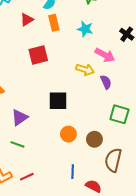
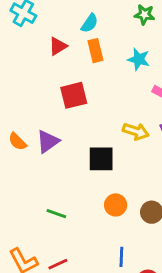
yellow arrow: (85, 70) -> (136, 131), moved
purple triangle: (20, 117) -> (48, 141), moved
green line: (17, 144) -> (56, 214), moved

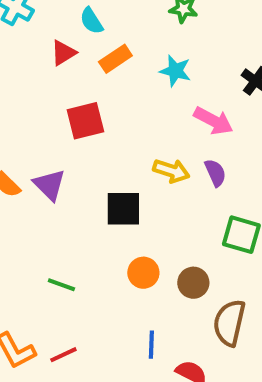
cyan semicircle: (90, 23) -> (91, 21), moved, turned 114
orange rectangle: (95, 51) -> (115, 59), turned 70
purple triangle: (48, 141) -> (49, 185), turned -40

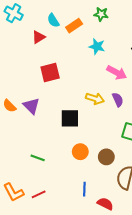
orange rectangle: (115, 59) -> (74, 26), moved

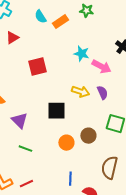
red triangle: (39, 37) -> (12, 38), moved
cyan star: (97, 47) -> (81, 54), moved
purple triangle: (31, 106) -> (19, 121), moved
brown circle: (106, 157) -> (88, 136), moved

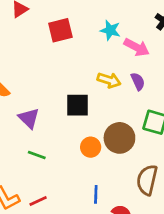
red square: (37, 67) -> (60, 30), moved
brown circle: (88, 136) -> (119, 138), size x1.5

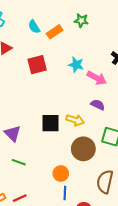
yellow arrow: (109, 80) -> (75, 120), moved
purple semicircle: (138, 81) -> (98, 105), turned -40
orange circle: (91, 147) -> (61, 173), moved

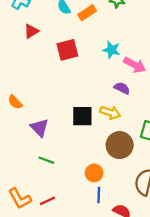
purple semicircle: (98, 105) -> (122, 88), moved

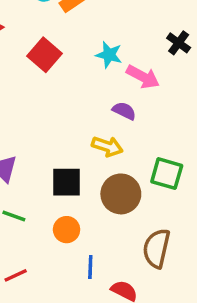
red square: (67, 50) -> (44, 55), turned -35
black square: (82, 116) -> (67, 182), moved
orange circle: (94, 173) -> (67, 230), moved

